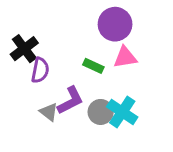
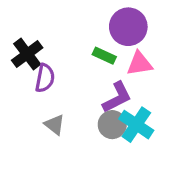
green rectangle: (93, 66) -> (104, 56), moved
purple L-shape: (70, 100) -> (117, 97), moved

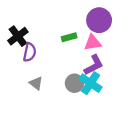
purple circle: (128, 27) -> (99, 20), moved
green rectangle: (104, 56) -> (69, 37), turned -40
purple L-shape: (117, 97) -> (94, 65), moved

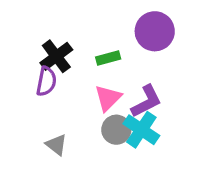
black cross: (18, 36) -> (56, 56), moved
pink triangle: (93, 43) -> (108, 98), moved, turned -36
gray triangle: (36, 83) -> (56, 145), moved

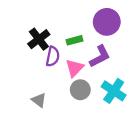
purple semicircle: (46, 81) -> (53, 56), moved
purple L-shape: (146, 101) -> (100, 56), moved
cyan cross: (141, 130) -> (114, 91), moved

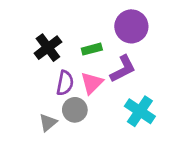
purple semicircle: (53, 56) -> (65, 83), moved
gray circle: (80, 90) -> (75, 110), moved
gray triangle: (39, 100) -> (48, 123), turned 42

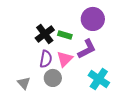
black cross: (48, 48) -> (45, 34), moved
green rectangle: (92, 49) -> (65, 35), turned 32
gray triangle: (48, 123) -> (24, 83), moved, turned -32

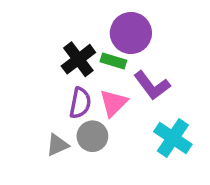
purple circle: (93, 19) -> (131, 33), moved
purple L-shape: (87, 49) -> (152, 85), turned 80
gray triangle: (24, 83) -> (57, 145), moved, turned 48

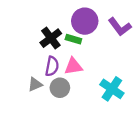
purple L-shape: (152, 85) -> (120, 27), moved
pink triangle: (113, 103) -> (73, 66), turned 36
gray triangle: (57, 145) -> (35, 84), moved

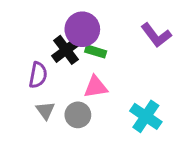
purple circle: (85, 21) -> (82, 29), moved
purple semicircle: (52, 66) -> (38, 75), moved
gray triangle: (35, 84) -> (45, 110), turned -42

